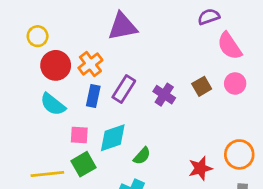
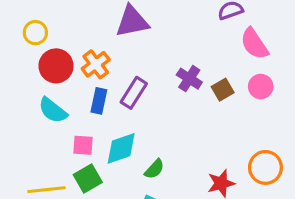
purple cross: (164, 95) -> (189, 79), moved

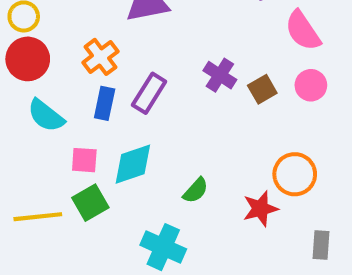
red circle: (56, 66) -> (28, 59), moved
orange circle: (265, 167) -> (295, 174), moved
green semicircle: (154, 169) -> (196, 190), moved

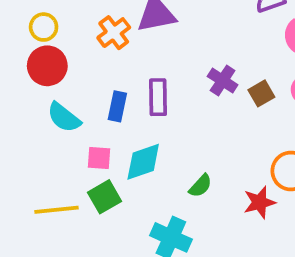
orange cross: (101, 57) -> (114, 33), moved
purple rectangle: (149, 93) -> (158, 97), turned -33

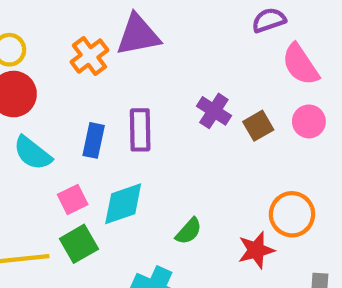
pink square: (99, 158) -> (73, 200), turned -30

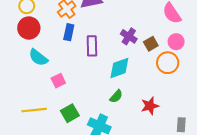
blue rectangle: (94, 140) -> (69, 32), moved
cyan diamond: (123, 204) -> (119, 68), moved
orange circle: (292, 214) -> (168, 63), moved
green square: (79, 244) -> (70, 113), moved

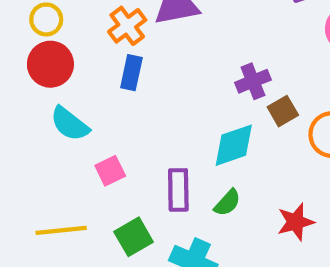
purple cross: (129, 36) -> (253, 81), turned 35
brown square: (151, 44) -> (283, 111), moved
purple rectangle: (92, 46) -> (178, 190), moved

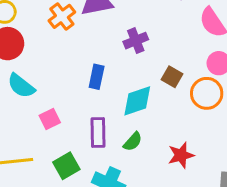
blue rectangle: (131, 73) -> (97, 77), moved
purple cross: (253, 81) -> (136, 41), moved
brown square: (283, 111) -> (172, 77), turned -30

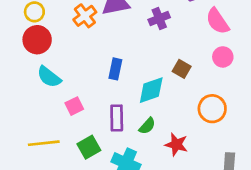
purple cross: (136, 41) -> (159, 18), moved
orange circle: (207, 93) -> (212, 109), moved
red star: (181, 155) -> (176, 145), moved, turned 30

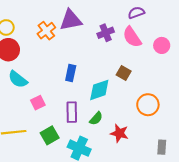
pink semicircle: (218, 21) -> (132, 37), moved
pink circle: (223, 57) -> (162, 45), moved

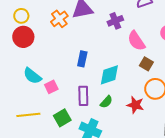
pink semicircle: (132, 37) -> (136, 41), moved
brown square: (124, 73) -> (146, 64), moved
cyan semicircle: (18, 79) -> (32, 76), moved
red star: (119, 133) -> (135, 105), moved

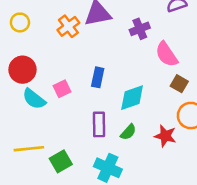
red circle: (23, 37) -> (22, 70), moved
pink square: (51, 87) -> (62, 89), moved
green square: (62, 118) -> (61, 161), moved

